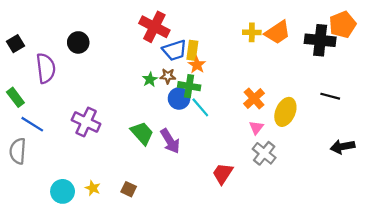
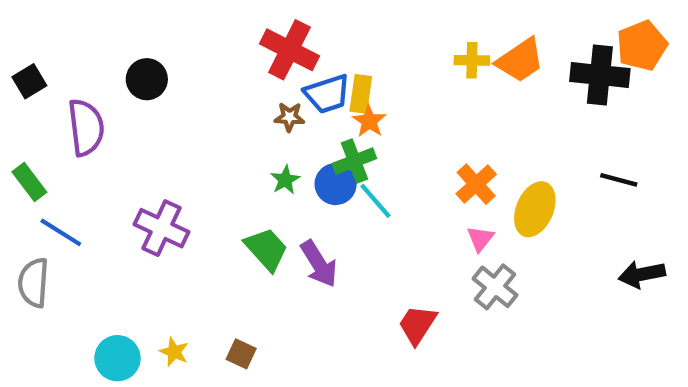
brown star: (168, 76) -> (289, 117), moved
green star: (150, 79) -> (285, 180), moved
green cross: (189, 86) -> (354, 161), turned -30

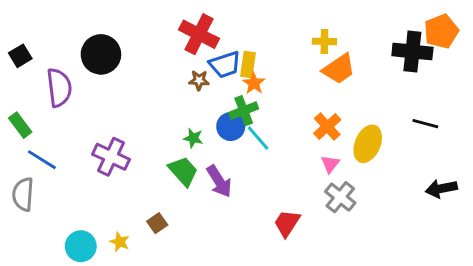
orange trapezoid: (520, 60) -> (339, 69), moved
black circle: (147, 79) -> (101, 54), size x1.4
green star: (285, 180) -> (193, 138), moved, turned -30
brown square: (241, 354) -> (157, 223), moved, turned 30

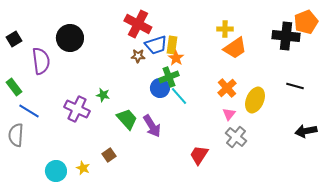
green star: (193, 138) -> (103, 95), moved

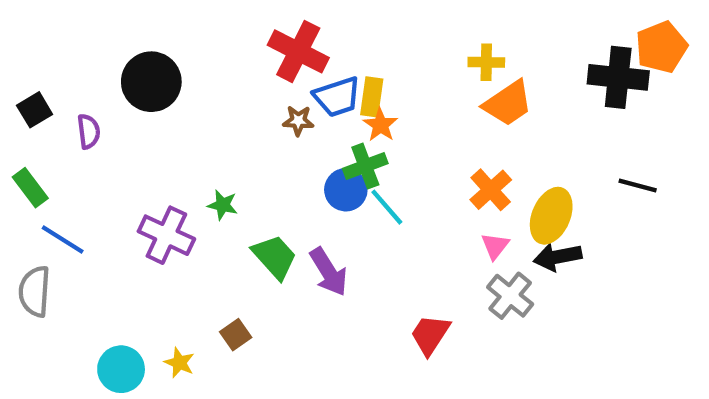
black square: (14, 39) -> (35, 110), moved
purple semicircle: (41, 61) -> (89, 131), size x0.6
black arrow: (306, 131) -> (558, 257), moved

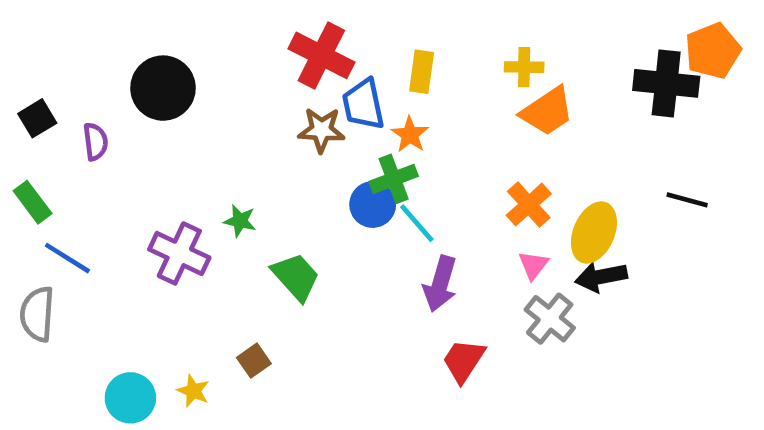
blue trapezoid: (337, 97) -> (363, 104), turned 96
yellow rectangle: (372, 97) -> (422, 72), moved
brown star: (298, 121) -> (321, 130), size x1.4
purple arrow: (329, 272) -> (440, 284), moved, turned 48

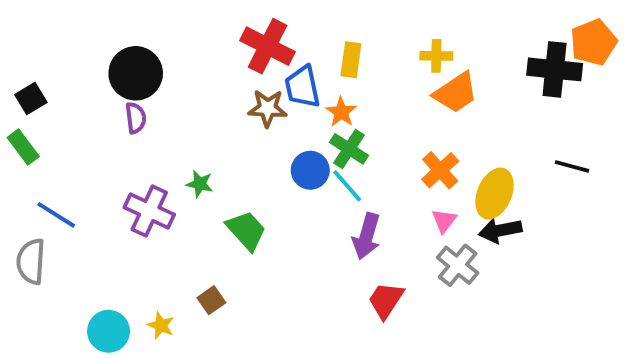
purple semicircle: (95, 142) -> (136, 118), moved
green cross: (394, 179) -> (349, 149), moved, turned -36
green rectangle: (33, 202) -> (23, 147), moved

